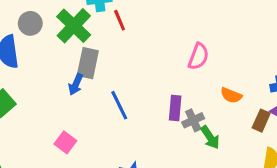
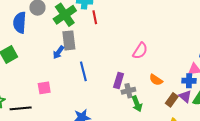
gray rectangle: (88, 63) -> (69, 40), turned -30
pink square: (65, 142) -> (44, 88), turned 32

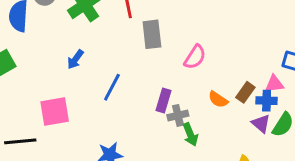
gray rectangle: (69, 40) -> (152, 34), moved
blue line: (83, 71) -> (112, 87), turned 42
pink square: (44, 88) -> (55, 111), size x1.5
brown rectangle: (172, 100) -> (245, 92), moved

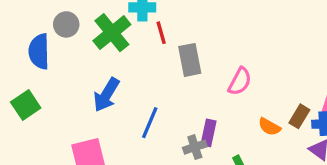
blue arrow: (75, 59) -> (106, 95), size x1.5
gray cross: (178, 115) -> (195, 147), moved

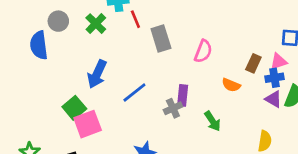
green cross: (112, 33) -> (96, 24), size x0.7
green square: (26, 105) -> (74, 108), moved
brown rectangle: (299, 116) -> (253, 63), moved
blue line: (150, 123) -> (134, 93), turned 35

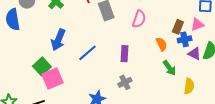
blue cross: (274, 78) -> (185, 39), moved
orange semicircle: (231, 85) -> (162, 44), turned -136
gray cross: (173, 108) -> (125, 82), moved
green arrow: (213, 121) -> (169, 68), moved

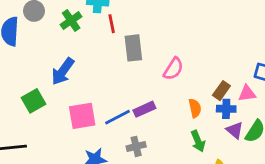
blue line: (88, 53) -> (118, 117), moved
purple rectangle: (125, 54) -> (144, 109), turned 49
pink square: (53, 79) -> (82, 116), moved

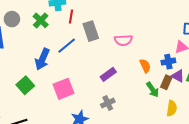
red line: (112, 24) -> (71, 17), turned 32
pink semicircle: (173, 69) -> (123, 40), turned 66
brown rectangle: (221, 91) -> (166, 82), moved
blue line: (118, 117) -> (67, 46), moved

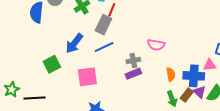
gray rectangle: (91, 31) -> (103, 25), moved, turned 30
blue line: (67, 46) -> (104, 47), moved
blue cross: (168, 62) -> (194, 76), size x1.5
gray cross: (108, 103) -> (133, 61), moved

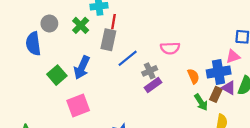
blue line: (104, 47) -> (128, 58), moved
green square: (52, 64) -> (57, 75), moved
pink square: (87, 77) -> (78, 105), moved

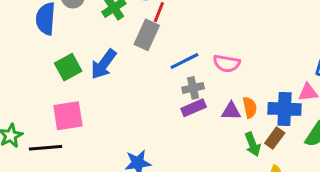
blue line: (128, 58) -> (184, 61), moved
purple triangle: (229, 88) -> (231, 111), moved, turned -40
pink square: (78, 105) -> (68, 116), moved

